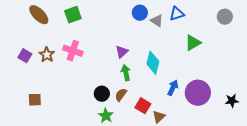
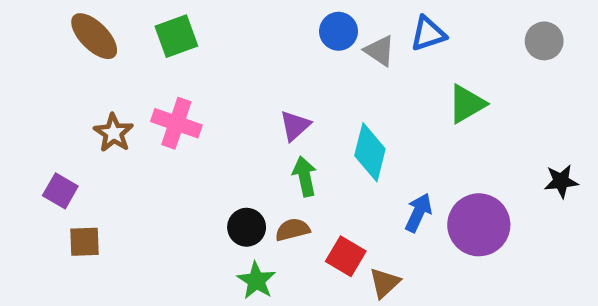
purple square: (25, 56) -> (60, 191), moved
brown semicircle: (121, 95) -> (293, 230), turned 40
black star: (232, 101) -> (561, 181), moved

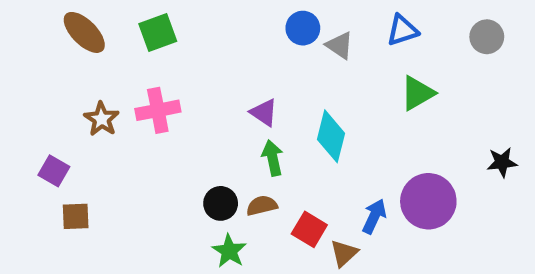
blue triangle: (428, 34) -> (402, 30), moved
pink cross: (176, 123) -> (158, 110), turned -30
purple triangle: (295, 126) -> (264, 113), turned -44
blue arrow: (418, 213) -> (374, 216), moved

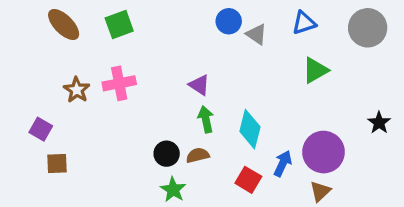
gray circle: (487, 37) -> (368, 28), size x1.5
cyan diamond: (331, 136) -> (250, 129), moved
black star: (502, 162) -> (379, 123), turned -30
red square: (309, 229) -> (248, 180), moved
brown triangle: (344, 253) -> (320, 191), moved

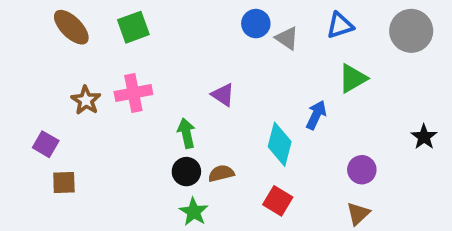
green arrow: (206, 119) -> (186, 133), moved
purple circle: (323, 152) -> (362, 170), size x0.6
blue arrow: (283, 163) -> (316, 115), moved

